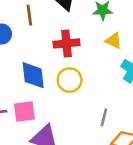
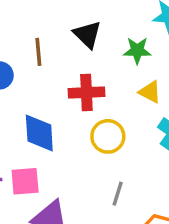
yellow circle: (70, 80) -> (108, 136), moved
gray line: (104, 117) -> (118, 194), moved

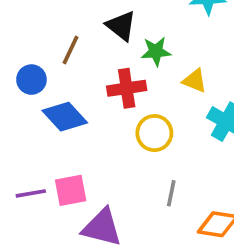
green star: (137, 50) -> (156, 51), moved
brown line: (38, 52) -> (70, 50), turned 36
blue diamond: (39, 133) -> (65, 117), moved, turned -33

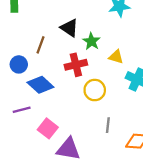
green star: (156, 51) -> (91, 41), turned -30
pink square: (71, 190) -> (48, 128), turned -36
purple line: (31, 193) -> (22, 110), moved

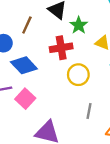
pink square: (48, 128) -> (25, 99), moved

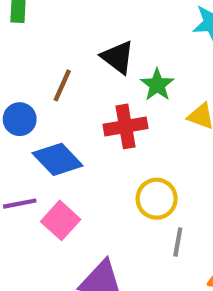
yellow circle: (78, 75) -> (157, 199), moved

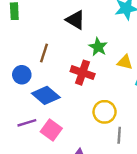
black triangle: (118, 57) -> (75, 20), moved
red cross: (126, 126) -> (83, 73), turned 35

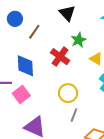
blue circle: (22, 75) -> (15, 19), moved
blue diamond: (46, 95) -> (25, 66), turned 30

